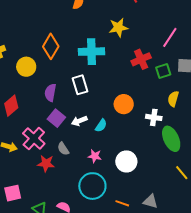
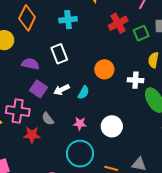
cyan cross: (92, 52) -> (68, 20), size x0.7
purple semicircle: (50, 93) -> (30, 64), turned 96
pink cross: (34, 138) -> (18, 111), turned -30

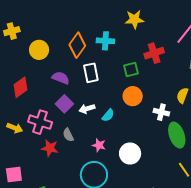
orange diamond: (27, 18) -> (77, 45), moved
green square: (141, 33) -> (131, 69), moved

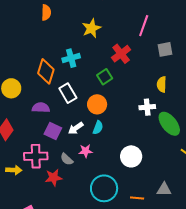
orange circle: (133, 96) -> (97, 104), moved
pink star: (99, 145) -> (86, 151), moved

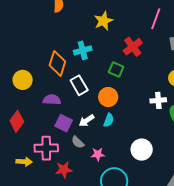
green square: (105, 77) -> (116, 69), turned -35
pink star: (86, 151) -> (98, 154), moved
gray semicircle: (67, 159) -> (78, 142), moved

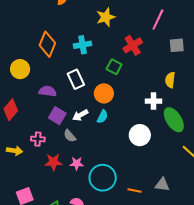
orange diamond: (57, 63) -> (47, 44), moved
pink cross: (46, 148) -> (38, 139), size x0.6
white circle: (142, 150) -> (140, 135), moved
pink star: (98, 154) -> (77, 163), moved

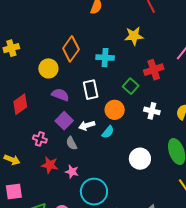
yellow circle: (20, 69) -> (48, 68), moved
white cross: (154, 101) -> (152, 111), moved
yellow arrow: (15, 151) -> (12, 160), moved

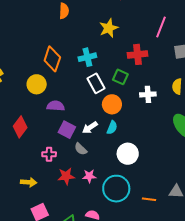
red cross: (154, 70) -> (137, 54), turned 30
white rectangle: (91, 90) -> (96, 83), moved
white circle: (140, 159) -> (128, 154), moved

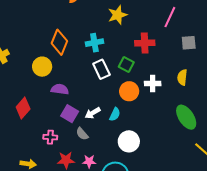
orange circle: (112, 104) -> (129, 91), moved

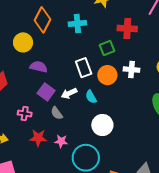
green square: (126, 64) -> (107, 48), turned 35
white rectangle: (101, 69) -> (84, 68), moved
cyan semicircle: (115, 114) -> (91, 97), turned 120

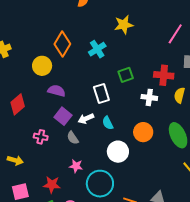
cyan cross: (77, 24) -> (97, 49), turned -30
red cross: (127, 28) -> (164, 75), moved
orange circle: (107, 75) -> (143, 132), moved
red star: (38, 138) -> (52, 185), moved

